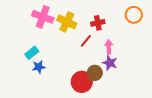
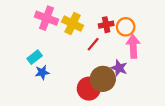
orange circle: (134, 15) -> (126, 27), moved
pink arrow: (109, 47) -> (133, 46), moved, size x1.5
brown circle: (95, 73) -> (103, 79), size x1.5

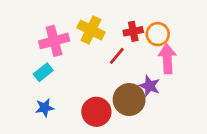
pink cross: (46, 18) -> (54, 41), moved, turned -35
blue star: (42, 72) -> (45, 108), moved
red circle: (89, 89) -> (96, 112), moved

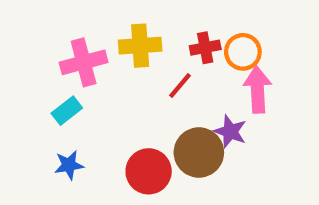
yellow cross: (91, 30) -> (140, 46), turned -30

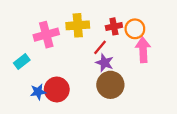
cyan rectangle: (67, 111) -> (22, 61), moved
purple star: (230, 132) -> (105, 63), moved
red circle: (149, 171) -> (57, 89), moved

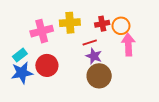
red line: (100, 47) -> (90, 42), turned 32
red circle: (57, 89) -> (47, 65), moved
blue star: (38, 92) -> (22, 73), moved, size x1.5

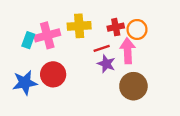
pink arrow: (128, 45) -> (128, 51), moved
cyan rectangle: (20, 55) -> (28, 40), moved, turned -32
brown circle: (99, 76) -> (133, 86), moved

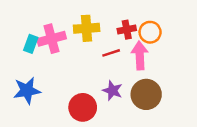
purple star: (106, 64) -> (112, 91), moved
red circle: (53, 74) -> (83, 107), moved

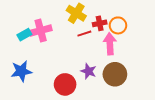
yellow cross: (87, 28) -> (76, 13), moved, turned 36
cyan rectangle: (31, 44) -> (24, 35), turned 40
red line: (111, 53) -> (84, 34), moved

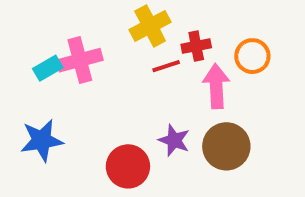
yellow cross: (76, 13) -> (150, 26), turned 30
orange circle: (118, 25) -> (252, 56), moved

